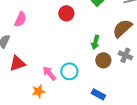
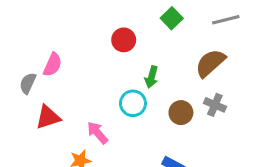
pink semicircle: (20, 19) -> (53, 65), moved
green arrow: (95, 42) -> (152, 77), moved
cyan circle: (69, 71) -> (133, 103), moved

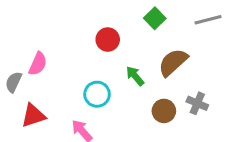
brown semicircle: (210, 63) -> (173, 62), moved
green arrow: (152, 77) -> (135, 76), turned 125
cyan circle: (133, 103) -> (97, 94), moved

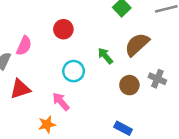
red circle: (108, 40) -> (63, 29), moved

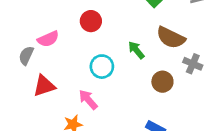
brown semicircle: (137, 44) -> (171, 38), turned -112
pink semicircle: (24, 46) -> (48, 39), turned 42
gray cross: (157, 79) -> (193, 64), moved

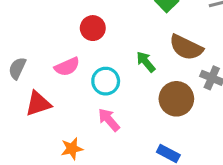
pink semicircle: (48, 39) -> (67, 67), moved
brown circle: (162, 82) -> (176, 99), size x1.4
pink arrow: (88, 100) -> (109, 120), moved

